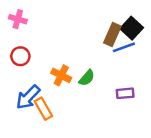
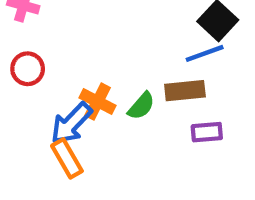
brown rectangle: (112, 35) -> (185, 91), moved, turned 60
blue arrow: (28, 97) -> (71, 123), moved

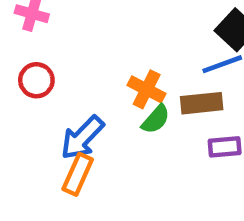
orange cross: (98, 102) -> (147, 89), moved
orange rectangle: (67, 158) -> (78, 174), turned 54

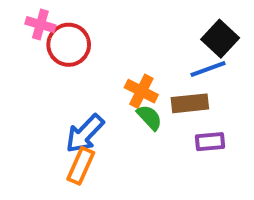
red circle: (36, 80) -> (69, 45), moved, size x1.4
green semicircle: (156, 119) -> (149, 117), turned -84

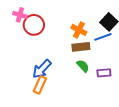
orange cross: (141, 91) -> (79, 30), moved
brown rectangle: (190, 103) -> (81, 47), moved
green semicircle: (149, 117) -> (83, 66), moved

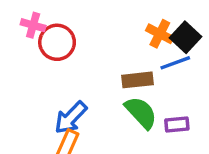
orange cross: (79, 30) -> (160, 34), moved
green semicircle: (83, 66) -> (141, 113), size x1.5

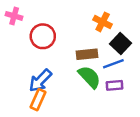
black square: (185, 37) -> (121, 43), moved
red circle: (57, 42) -> (43, 36), moved
blue line: (175, 63) -> (113, 64), moved

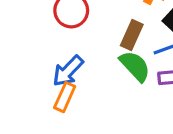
brown rectangle: (87, 54) -> (132, 35), turned -60

